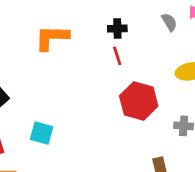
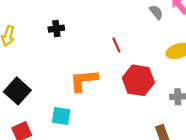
black cross: (117, 29) -> (56, 29), moved
orange L-shape: (52, 38) -> (84, 80), moved

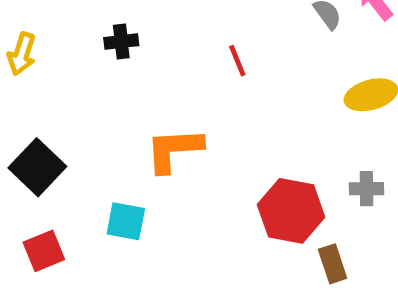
red line: (116, 45) -> (237, 61), moved
red hexagon: (138, 80) -> (291, 211), moved

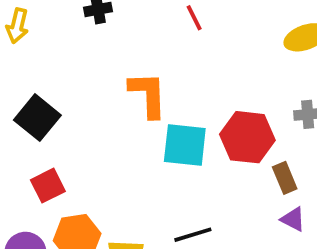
orange L-shape: (174, 150) -> (148, 95), turned 96
cyan square: (126, 221) -> (185, 145), moved, size x1.4

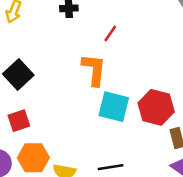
red line: (194, 18) -> (110, 34), moved, turned 54

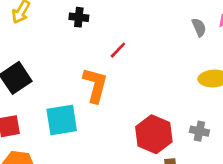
cyan square: (114, 107) -> (62, 120), moved, turned -32

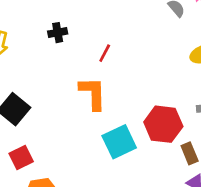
cyan square: (62, 120) -> (119, 142), moved

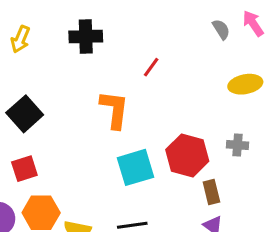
black cross: (58, 33) -> (86, 36), size x1.5
red line: (105, 53) -> (151, 67), moved

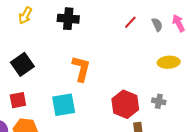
red line: (151, 67) -> (130, 22), moved
cyan square: (136, 167) -> (64, 105), moved

